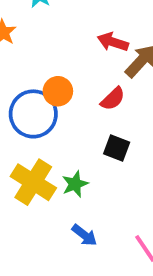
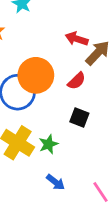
orange circle: (58, 91) -> (36, 75), size x1.6

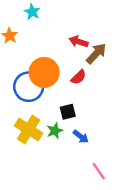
black square: (79, 117) -> (68, 112), moved, turned -35
blue arrow: (56, 182) -> (81, 137), moved

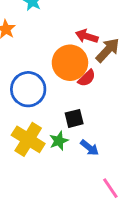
orange circle: (44, 72) -> (70, 63), moved

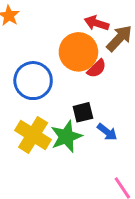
green star: (59, 141) -> (66, 137), size x1.5
blue arrow: (89, 148) -> (107, 132), moved

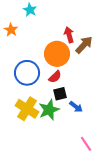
red arrow: (97, 23) -> (69, 35), turned 56
red semicircle: (97, 68) -> (55, 77), moved

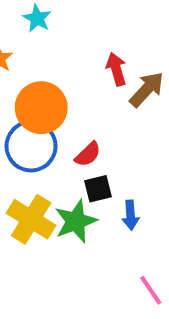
orange circle: (57, 54) -> (41, 108), moved
blue arrow: (76, 107) -> (130, 215), turned 48

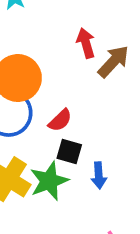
black square: (98, 189) -> (69, 152), turned 30

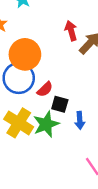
red semicircle: (60, 120) -> (45, 89), moved

